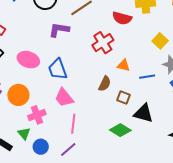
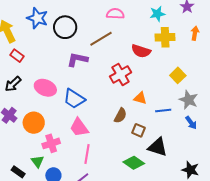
blue trapezoid: (58, 69) -> (74, 99), turned -40

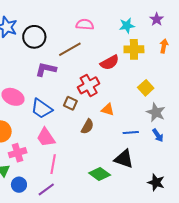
red semicircle: (141, 51) -> (110, 62), turned -48
blue line: (163, 111) -> (131, 133), moved
brown square: (139, 130) -> (70, 103), moved

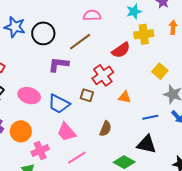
brown semicircle: (87, 127) -> (105, 129), moved
pink line: (53, 164) -> (77, 158), turned 54

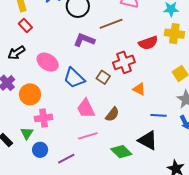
pink trapezoid: (67, 132) -> (86, 108), moved
pink line: (77, 158) -> (88, 136), moved

